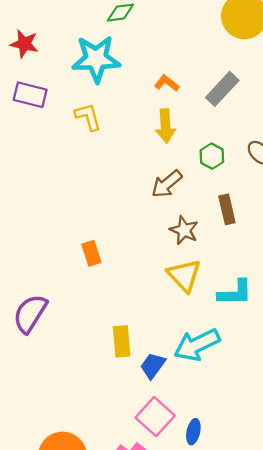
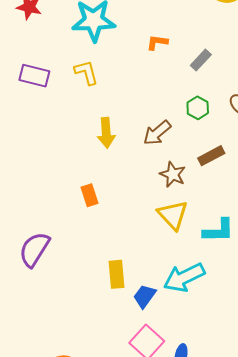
orange L-shape: (167, 83) -> (157, 42), turned -30
gray rectangle: (222, 89) -> (201, 60), moved, size x0.7
purple rectangle: (30, 95) -> (34, 76), moved
yellow arrow: (166, 126) -> (106, 133), moved
brown rectangle: (227, 209) -> (211, 156), turned 75

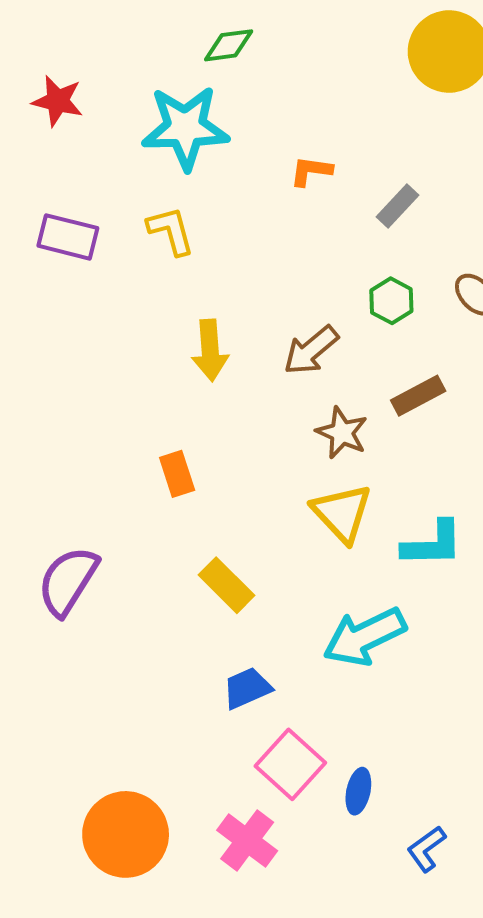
yellow rectangle: (117, 274) -> (227, 585), moved, turned -40
blue trapezoid: (145, 296) -> (247, 688), moved, turned 30

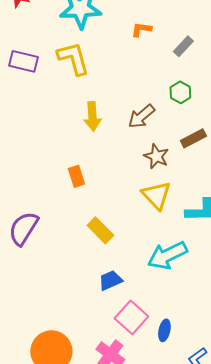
yellow L-shape: (171, 231) -> (73, 58), size x1.4

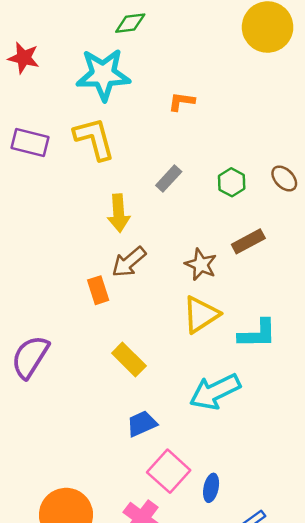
gray rectangle: (183, 46) -> (169, 178), moved
brown arrow: (141, 116) -> (129, 262), moved
yellow triangle: (156, 195) -> (201, 315), turned 40

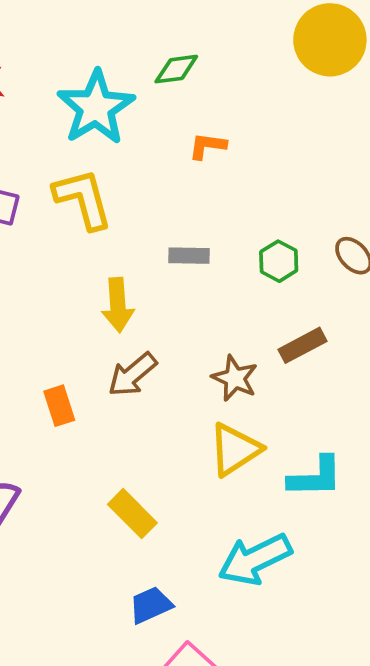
green diamond: (130, 23) -> (176, 69), moved
cyan star: (103, 75) -> (96, 107), turned -30
gray rectangle: (169, 178) -> (189, 256), turned 48
orange rectangle: (98, 290) -> (59, 406), moved

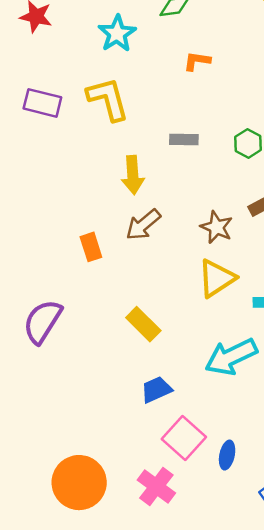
cyan star: (96, 107) -> (117, 34), size x0.7

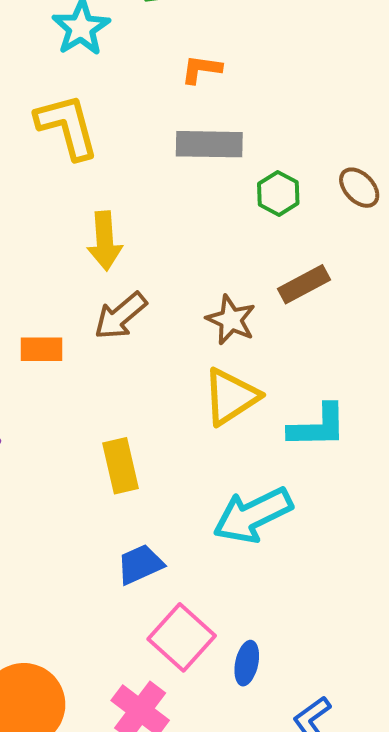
gray rectangle: (184, 140) -> (209, 144), moved, size x1.5
orange rectangle: (91, 247) -> (42, 349), turned -72
yellow rectangle: (143, 324) -> (120, 466), turned 32

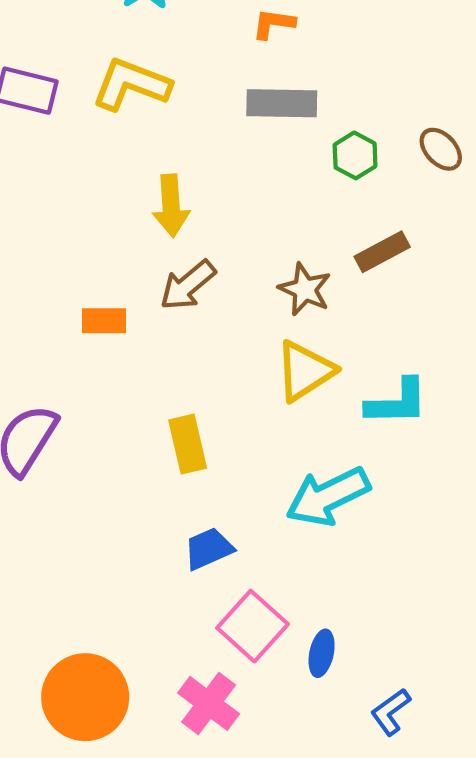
yellow L-shape: (67, 126) -> (131, 84), turned -54

